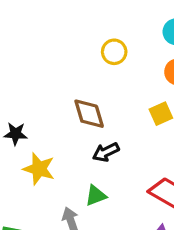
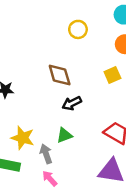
yellow star: (39, 169) -> (23, 138), moved

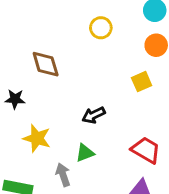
brown diamond: (60, 75) -> (46, 64), moved
yellow star: (23, 138) -> (37, 138), moved

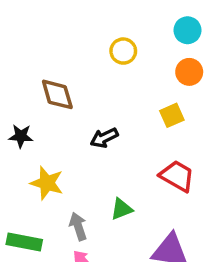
black arrow: (94, 115) -> (104, 138), moved
red trapezoid: (146, 150) -> (177, 176), moved
green triangle: (85, 153) -> (122, 209), moved

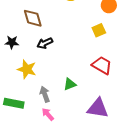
black arrow: (104, 138) -> (45, 43), moved

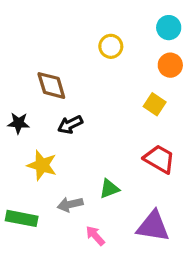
yellow square: (99, 30) -> (155, 104), turned -32
gray arrow: (45, 94) -> (70, 204), turned -84
pink arrow: (48, 114) -> (95, 236), moved

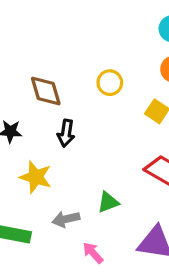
yellow circle: (111, 46) -> (110, 83), moved
black arrow: (70, 125) -> (66, 133), turned -55

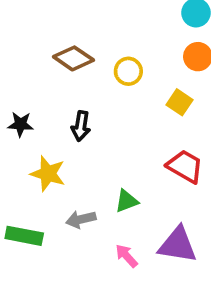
brown diamond: (46, 91) -> (73, 58), moved, turned -39
pink arrow: (93, 253) -> (127, 256), moved

